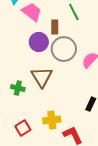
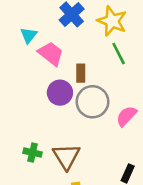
green line: (74, 12) -> (119, 54), moved
brown triangle: (42, 77) -> (66, 156), moved

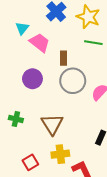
green line: (119, 54) -> (93, 43), turned -54
purple circle: (60, 93) -> (32, 79), moved
green cross: (33, 153) -> (16, 119), moved

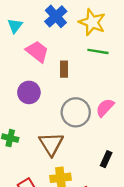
cyan triangle: (22, 28) -> (15, 26), moved
gray circle: (73, 81) -> (76, 112), moved

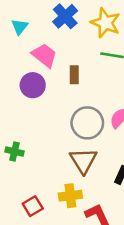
purple circle: (29, 92) -> (33, 85), moved
brown triangle: (51, 144) -> (83, 161), moved

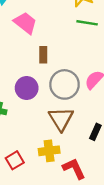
brown rectangle: (74, 75) -> (43, 55), moved
purple circle: (33, 85) -> (27, 88), moved

